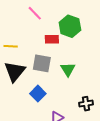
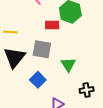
green triangle: (68, 69) -> (68, 65), moved

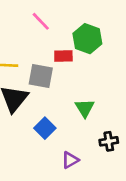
gray square: (42, 49) -> (41, 76), moved

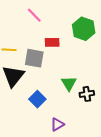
green hexagon: (87, 39) -> (84, 29), moved
black cross: (109, 141) -> (87, 94), moved

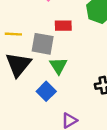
green triangle: (69, 83) -> (58, 66), moved

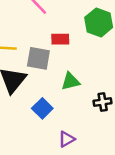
green triangle: (58, 66) -> (70, 81), moved, turned 48

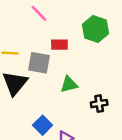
blue square: (42, 108) -> (43, 125), moved

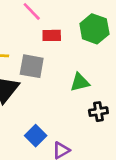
red rectangle: (59, 45) -> (52, 35), moved
green triangle: (69, 84) -> (80, 82), moved

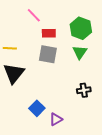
gray square: (32, 66) -> (48, 54), moved
green triangle: (80, 82) -> (80, 52), moved, turned -42

